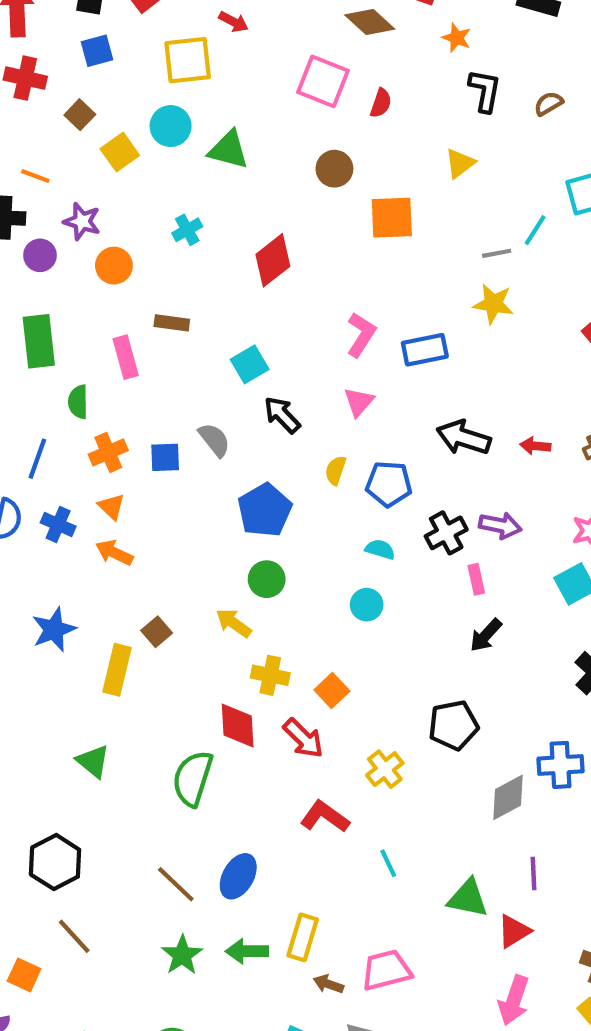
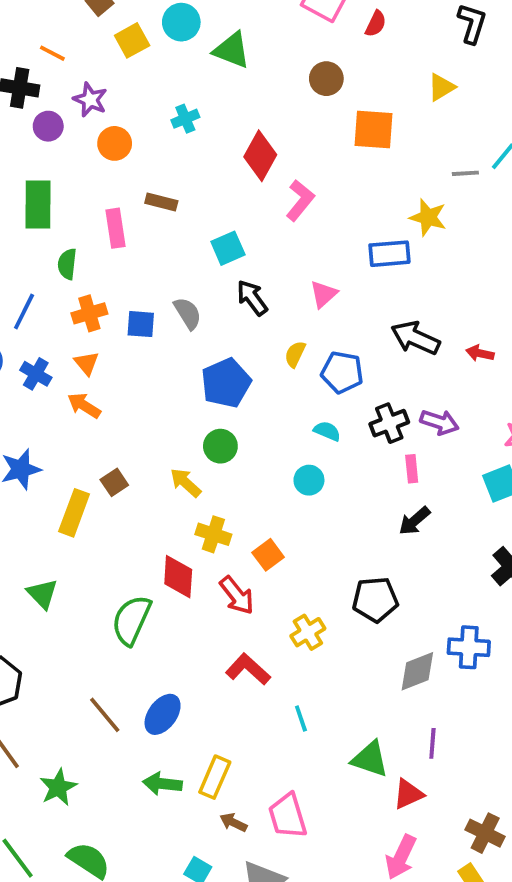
red diamond: (273, 260) -> (260, 156), turned -30
yellow star: (493, 304) -> (428, 217), moved
pink L-shape: (361, 335) -> (300, 200), moved
green star: (182, 955) -> (58, 787), moved
pink trapezoid: (386, 970) -> (288, 816), turned -99

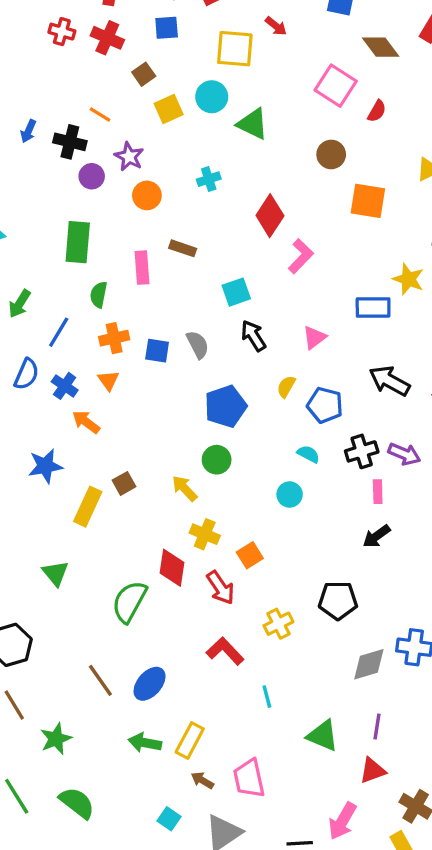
orange arrow: (84, 406) -> (86, 422), moved
red triangle: (408, 794) -> (373, 771), moved

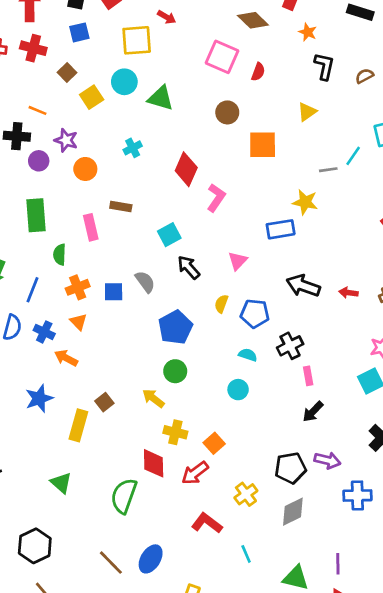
purple arrow: (404, 454) -> (327, 460), moved
red arrow: (221, 588) -> (195, 473), turned 96
gray diamond: (369, 664) -> (293, 512), moved

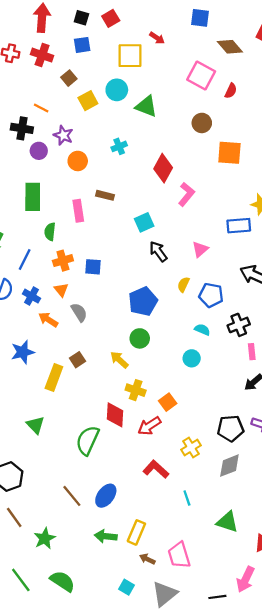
gray semicircle: (145, 282) -> (79, 312), moved

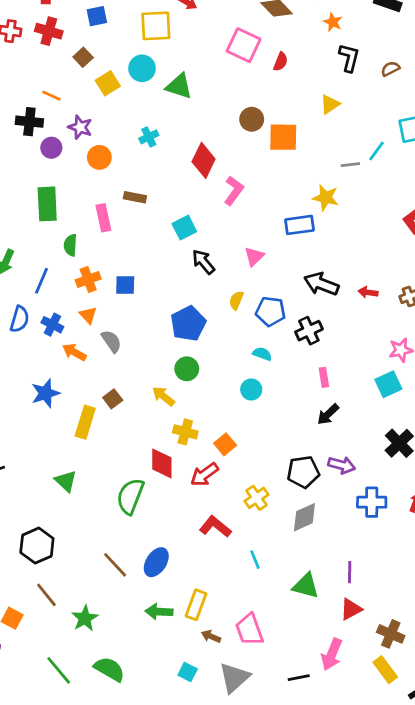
brown circle: (202, 123) -> (252, 119), moved
black cross: (239, 325) -> (309, 331), moved

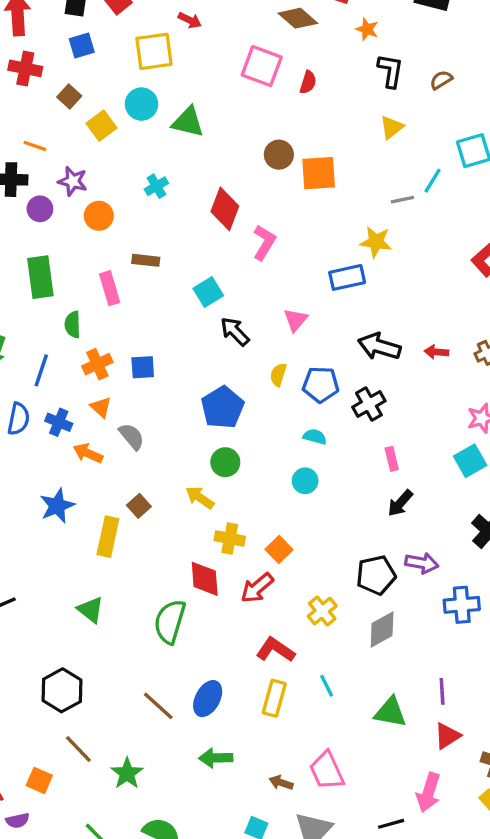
yellow triangle: (330, 104) -> (392, 127), moved
yellow rectangle: (196, 605) -> (274, 698), moved

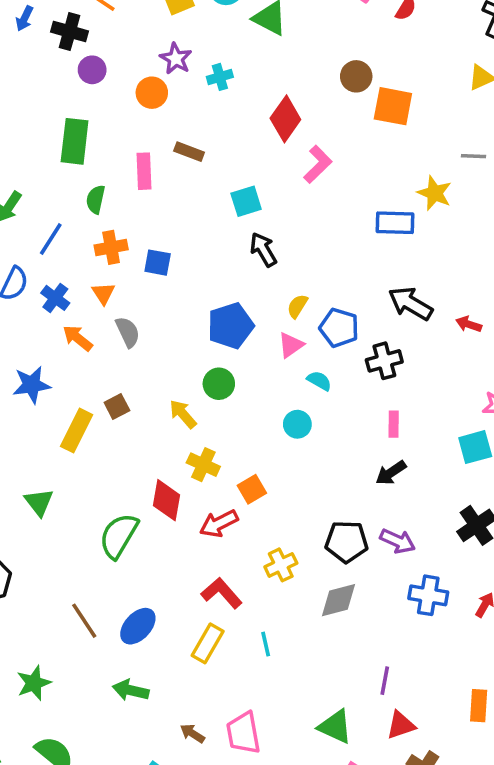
purple star: (73, 181) -> (176, 59), moved
pink triangle: (295, 320) -> (291, 345), moved
green triangle: (390, 712) -> (335, 727), moved
red triangle: (447, 736) -> (401, 725), moved

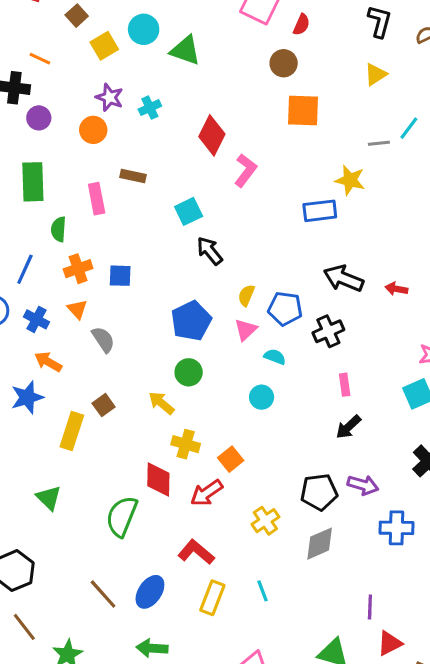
brown circle: (356, 76) -> (284, 63), moved
orange arrow: (78, 338) -> (48, 362), moved
red L-shape: (222, 593) -> (196, 552), moved

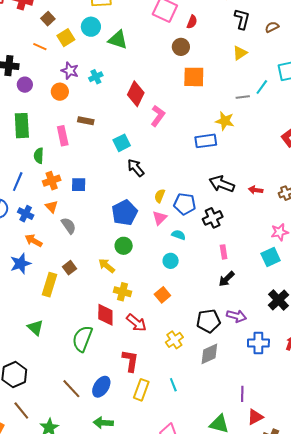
orange line: (40, 59) -> (40, 47), moved
orange square: (231, 459) -> (162, 295), moved
red arrow: (207, 493) -> (136, 323), turned -105
red L-shape: (196, 552) -> (130, 361), turned 60

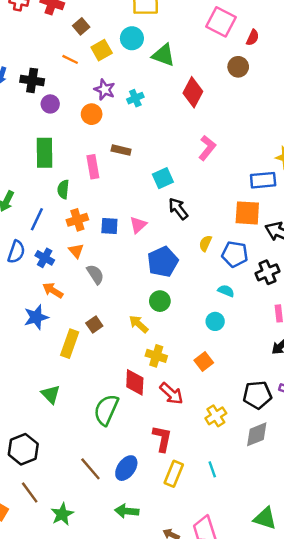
orange square: (194, 77) -> (247, 213), moved
red diamond: (136, 94) -> (193, 92), moved
pink triangle: (160, 218) -> (138, 225), moved

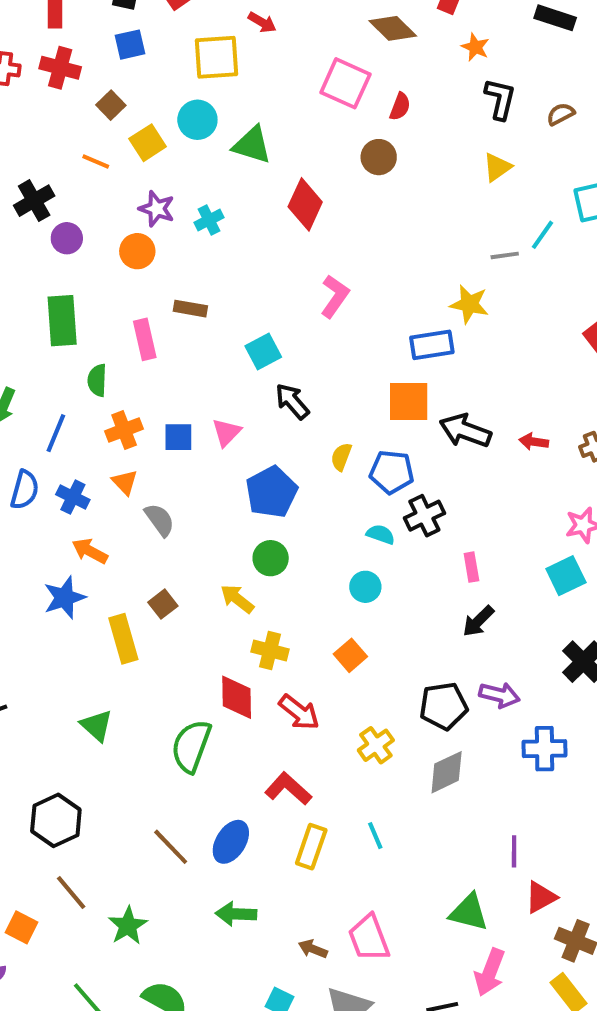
black cross: (32, 80) -> (34, 201), turned -35
black cross: (267, 272) -> (424, 516), moved
yellow rectangle: (70, 344) -> (123, 639), turned -32
red L-shape: (162, 439) -> (288, 789), turned -56

